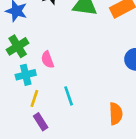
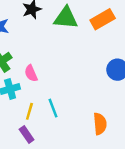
yellow line: (34, 98) -> (29, 111), moved

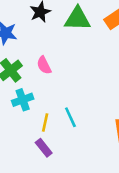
pink semicircle: (31, 73) -> (44, 65), moved

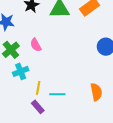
cyan line: (70, 117) -> (57, 94), moved, turned -63

